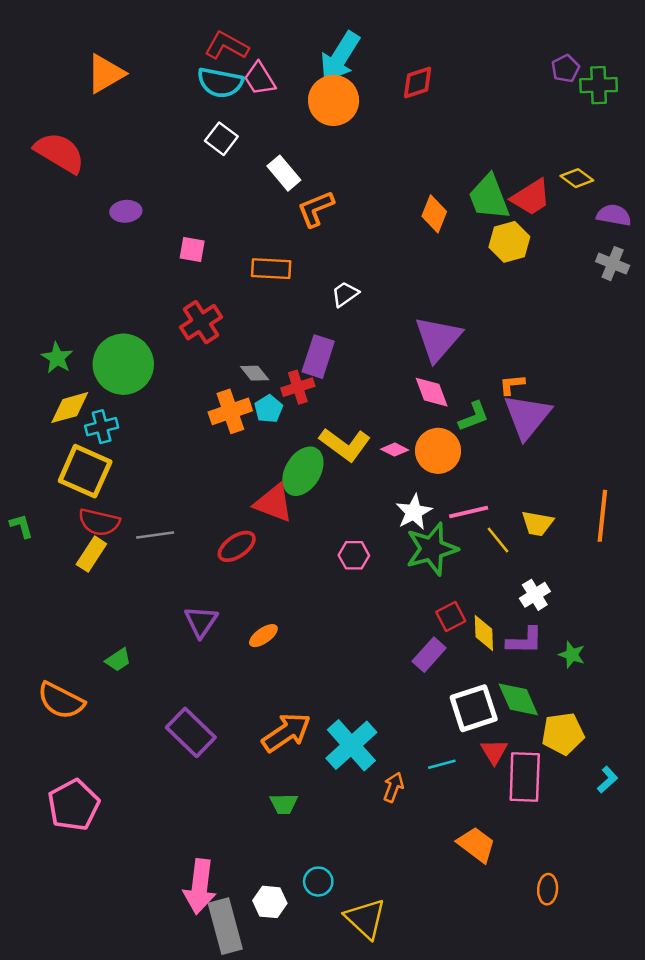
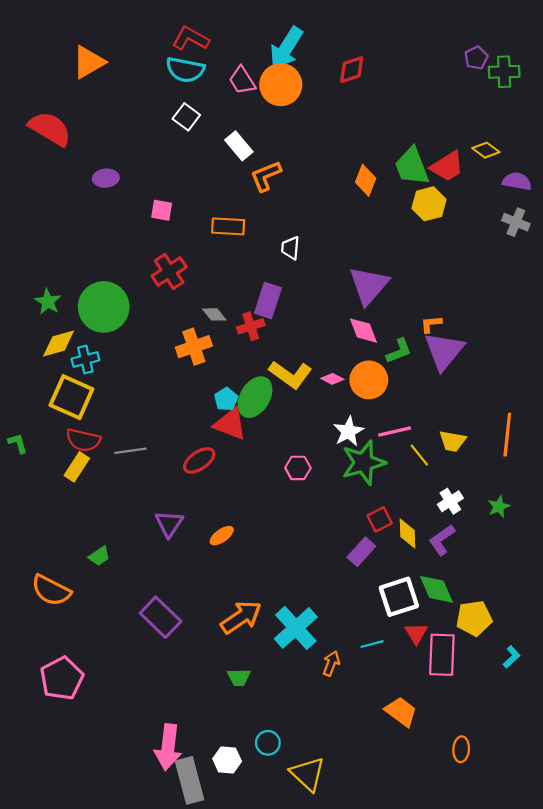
pink trapezoid: (260, 79) -> (242, 80), moved
white trapezoid: (345, 294) -> (290, 248), turned -50
cyan pentagon: (269, 409) -> (226, 399), moved
purple L-shape: (525, 641) -> (442, 540), turned 144
green star: (572, 655) -> (499, 507), moved, turned 30

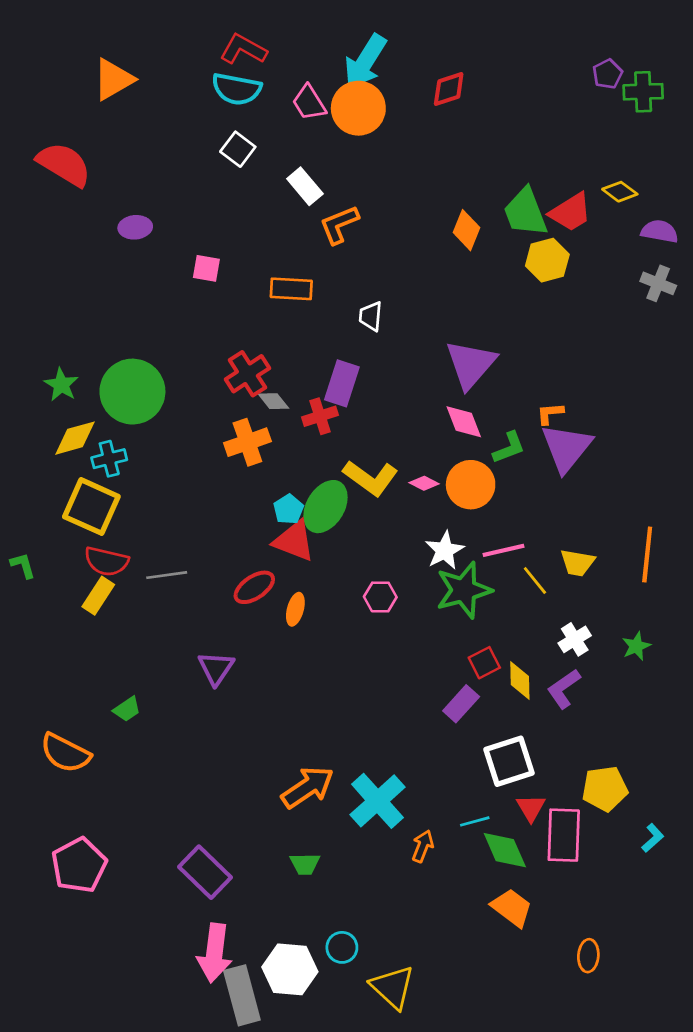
red cross: (169, 271) -> (247, 374), moved
orange ellipse: (222, 536) -> (295, 609), moved, turned -40
green diamond: (436, 589) -> (505, 850), moved
purple rectangle: (161, 617) -> (205, 872), moved
white hexagon: (227, 760) -> (290, 969), size x1.5

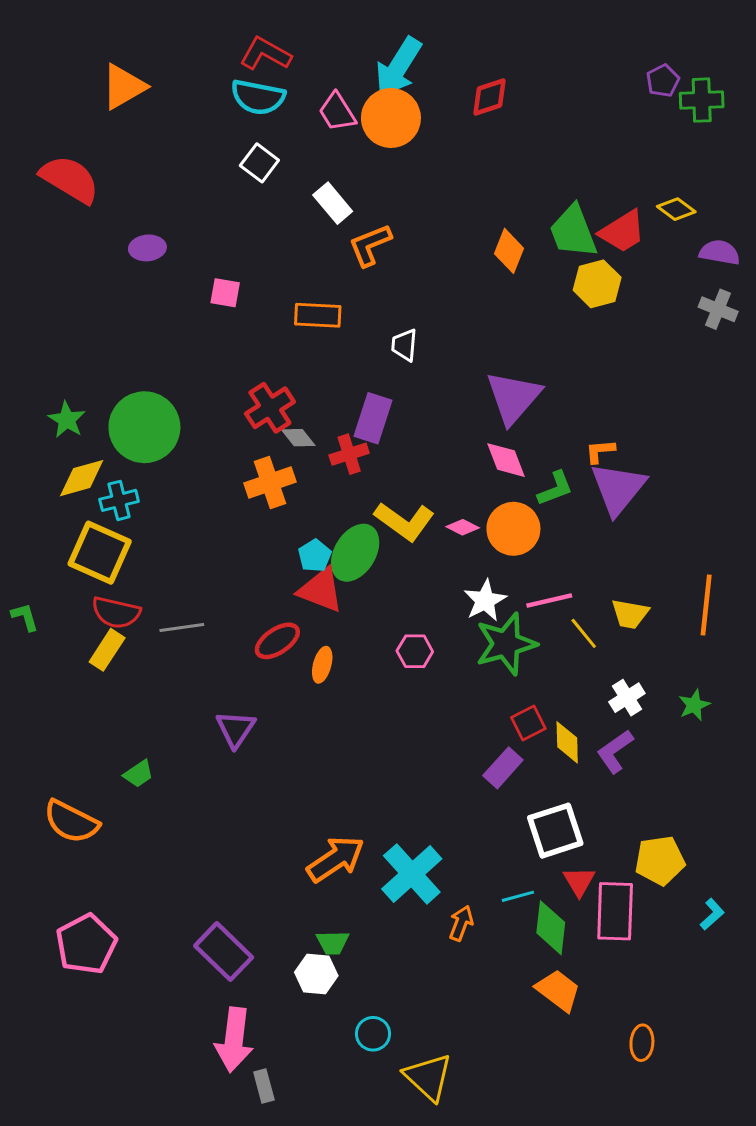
green diamond: (505, 850) -> (551, 928), turned 30
white hexagon: (290, 969) -> (316, 974), moved, size x0.7
gray rectangle: (242, 995) -> (264, 1086), size x0.5

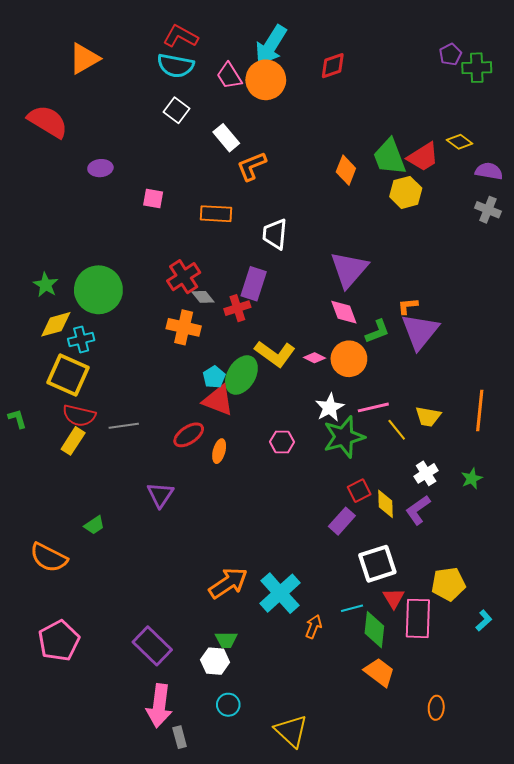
white trapezoid: (404, 345) -> (275, 234), size x1.4
orange cross: (270, 482) -> (184, 327), turned 32
cyan circle: (373, 1034) -> (228, 705), moved

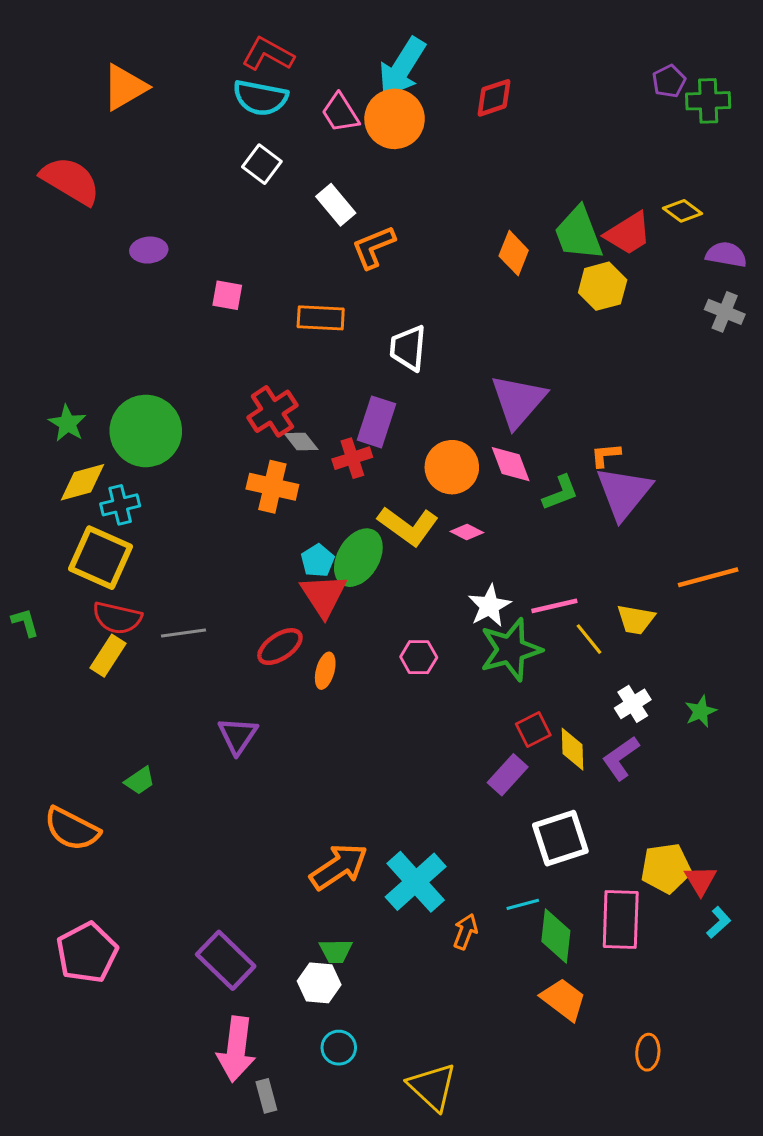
orange circle: (349, 359) -> (452, 467), moved
red triangle: (218, 400) -> (324, 595), turned 36
orange line: (480, 411) -> (708, 577), moved, turned 69
red triangle: (394, 598) -> (701, 880), moved

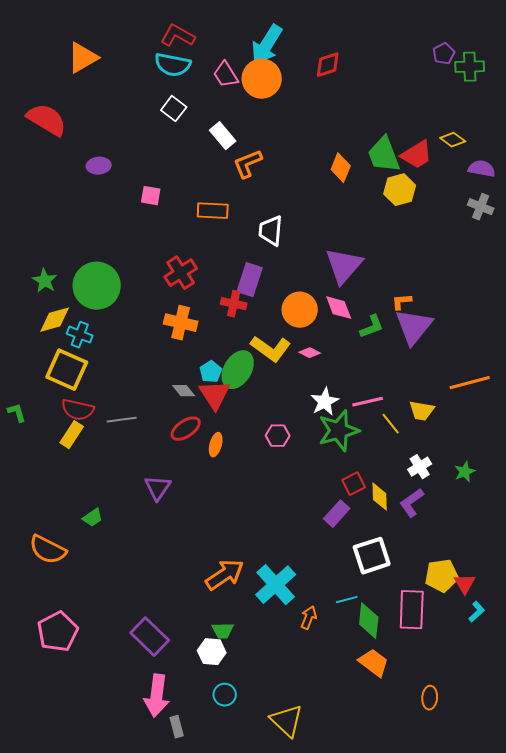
gray diamond: (301, 442) -> (184, 391), moved
red cross: (352, 458) -> (234, 304), turned 30
cyan cross: (120, 505) -> (80, 335), turned 35

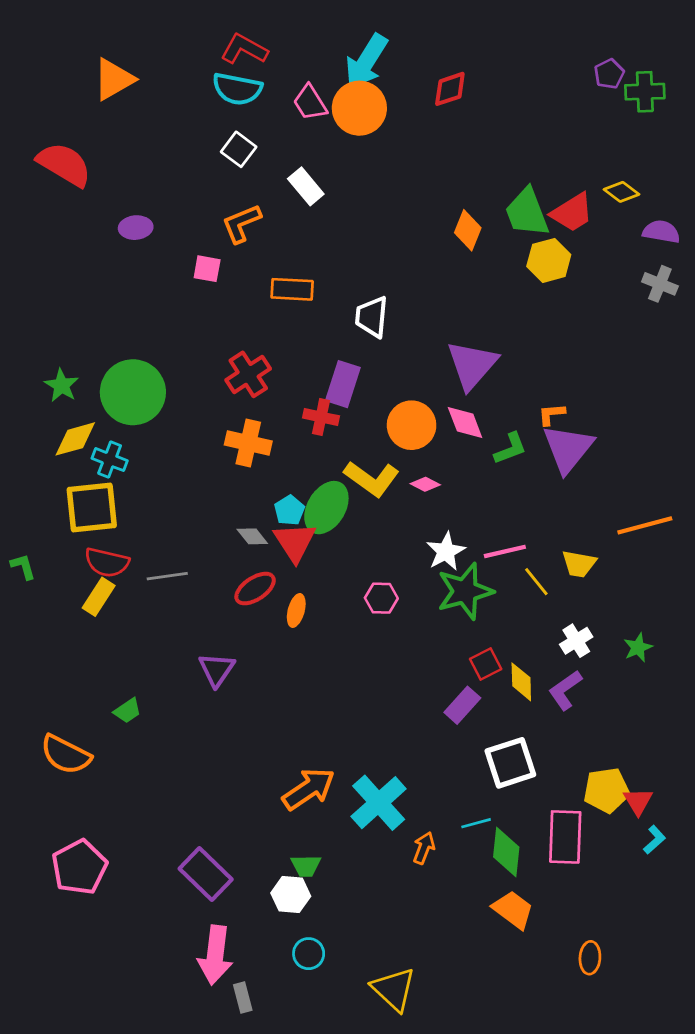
orange L-shape: (248, 164) -> (241, 223), moved
yellow square: (67, 370) -> (92, 508), turned -30

